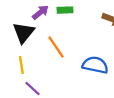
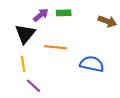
orange line: (56, 47) -> (55, 47), turned -50

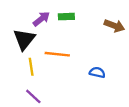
yellow line: (23, 64) -> (31, 67), moved
blue semicircle: (92, 64) -> (97, 72), size x0.6

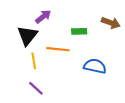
green rectangle: (66, 17) -> (79, 31), moved
blue semicircle: (97, 72) -> (95, 66), size x1.5

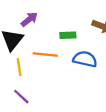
blue semicircle: (95, 66) -> (85, 59), moved

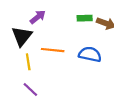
green rectangle: (68, 35) -> (85, 18), moved

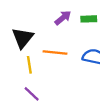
purple arrow: (38, 17) -> (63, 18), moved

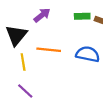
purple arrow: (63, 18) -> (42, 15), moved

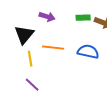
purple arrow: (42, 15) -> (47, 17), turned 56

